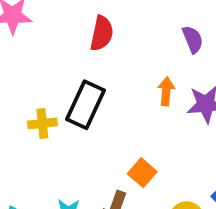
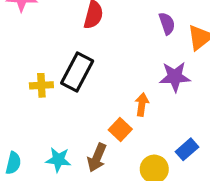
orange arrow: (166, 91) -> (142, 105), moved

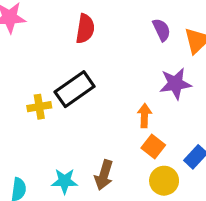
black rectangle: (77, 72) -> (75, 89), turned 33
orange square: (120, 130) -> (153, 147), moved

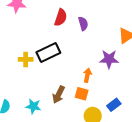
purple semicircle: (162, 30) -> (83, 24), moved
orange square: (153, 147) -> (82, 94), moved, turned -32
brown arrow: (104, 175) -> (59, 95), moved

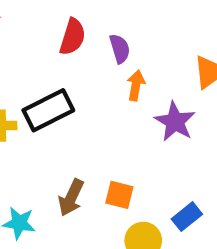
purple star: (109, 59) -> (175, 122), turned 30
orange arrow: (87, 75) -> (136, 85), moved

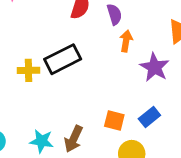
brown arrow: (71, 198) -> (74, 139), moved
blue rectangle: (187, 217) -> (149, 117), moved

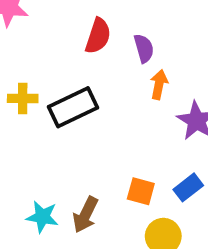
yellow cross: (28, 70) -> (23, 98), moved

